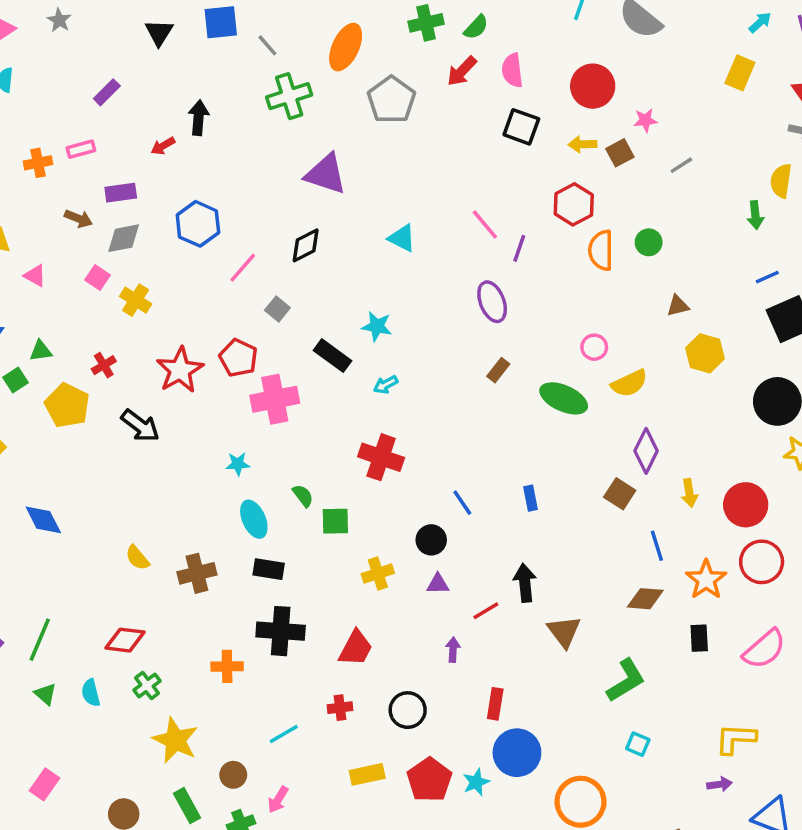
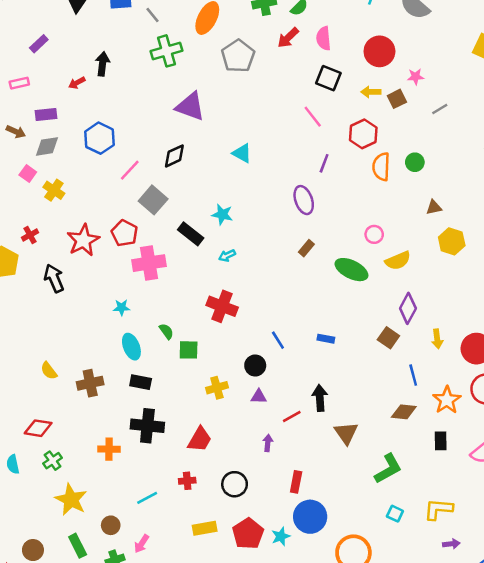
pink line: (485, 225) -> (313, 117), moved
gray square: (277, 309) -> (153, 200), size x1.6
black arrow: (140, 426) -> (54, 278), turned -152
blue rectangle: (531, 498) -> (326, 339), turned -70
yellow L-shape: (736, 739) -> (438, 509), moved

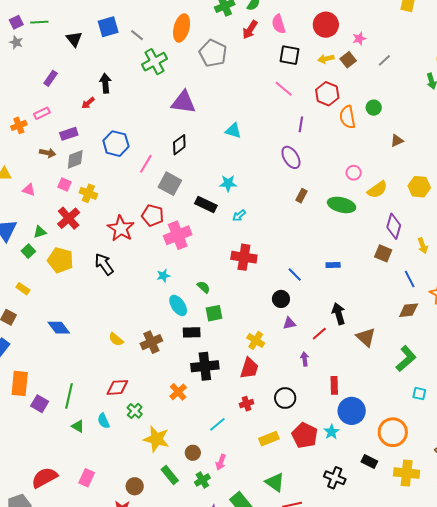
red cross: (30, 235) -> (69, 218), moved, size x1.6
yellow hexagon: (452, 241) -> (419, 187), moved
green square: (189, 350) -> (214, 313), moved
yellow cross: (217, 388) -> (256, 340), moved, turned -30
orange cross: (109, 449) -> (178, 392), turned -30

